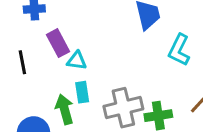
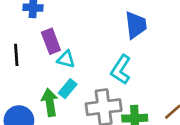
cyan L-shape: (179, 50) -> (121, 70), moved
cyan rectangle: (82, 92) -> (68, 89), turned 42

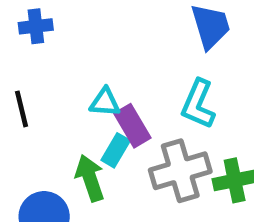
purple rectangle: (51, 41) -> (132, 126), moved

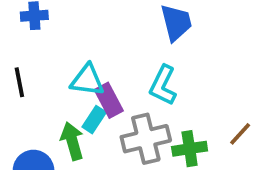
cyan triangle: (105, 102) -> (87, 80), size x1.4

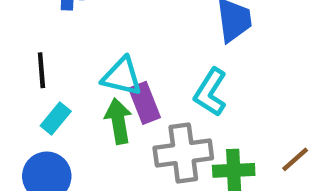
cyan rectangle: (94, 120) -> (56, 118), moved
green arrow: (72, 141) -> (118, 121), moved

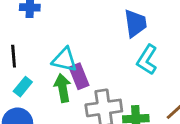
cyan L-shape: (210, 92) -> (147, 60), moved

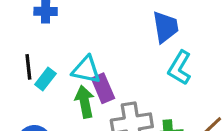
cyan rectangle: (23, 87) -> (45, 79), moved

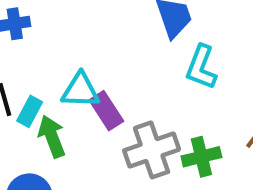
green arrow: (85, 102) -> (52, 136), moved

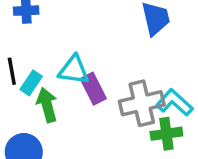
cyan L-shape: (201, 67) -> (174, 103), moved, turned 105
gray cross: (152, 150) -> (142, 103), moved

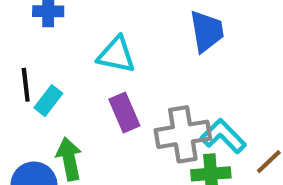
cyan triangle: (74, 70) -> (116, 55), moved
green arrow: (47, 105) -> (69, 159), moved

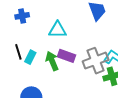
purple rectangle: (124, 113) -> (66, 56), turned -36
green arrow: (69, 159) -> (52, 61), moved

